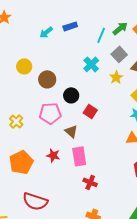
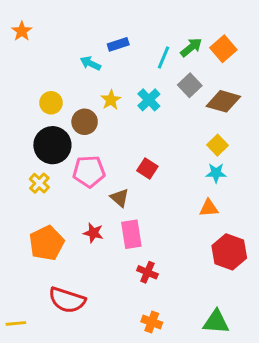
cyan arrow: (46, 32) -> (90, 63), moved, turned 64
yellow star: (116, 77) -> (111, 100), moved
black circle: (71, 95) -> (52, 145), moved, size x1.6

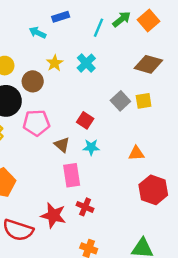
gray square: (190, 85) -> (120, 101), moved
yellow square: (218, 145) -> (144, 101), turned 35
cyan star: (216, 173) -> (91, 147), moved
red star: (93, 233) -> (53, 215), moved, size x1.5

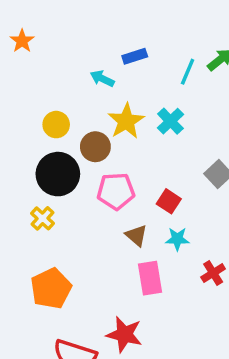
yellow star: (55, 63) -> (126, 121), size x1.5
pink pentagon: (36, 123) -> (116, 191), moved
red cross: (85, 207) -> (213, 273), moved, turned 35

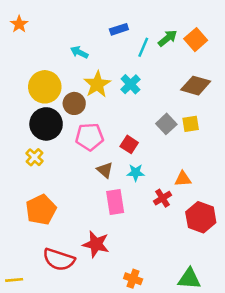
blue rectangle: (135, 56) -> (119, 29), moved
yellow circle: (56, 125) -> (45, 87), size x1.6

